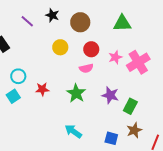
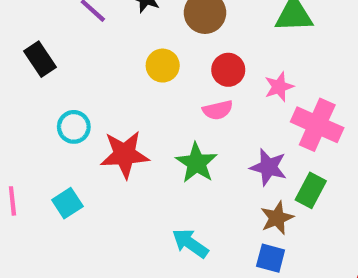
pink cross: (138, 62) -> (317, 125), moved, turned -35
red star: (42, 89) -> (125, 154), size x1.6
cyan square: (13, 96) -> (67, 203), moved
brown star: (134, 130) -> (277, 218), moved

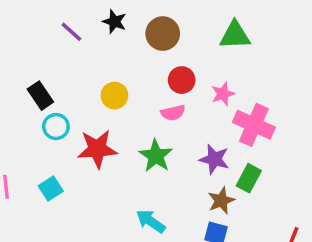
black rectangle: (40, 59) -> (40, 96), moved
yellow circle: (163, 66) -> (114, 96), moved

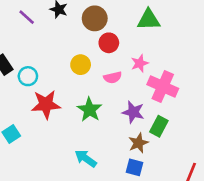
red circle: (182, 80) -> (109, 43), moved
yellow circle: (114, 96) -> (81, 65), moved
pink semicircle: (173, 113) -> (113, 77), moved
cyan circle: (56, 127) -> (28, 76), moved

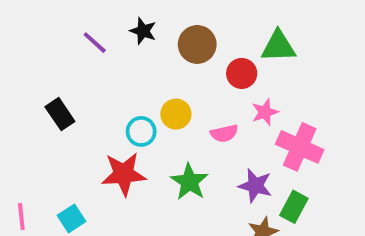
red circle: (109, 43) -> (242, 73), moved
cyan circle: (28, 76) -> (141, 131), moved

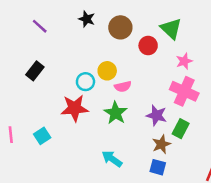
purple line: (95, 43) -> (40, 26), moved
green triangle: (278, 46) -> (171, 29), turned 45
pink star: (265, 112) -> (184, 61), moved
black rectangle: (60, 114) -> (35, 71), turned 72
pink semicircle: (224, 133) -> (123, 86), moved

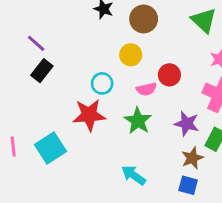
purple line: (40, 26) -> (36, 43), moved
red circle: (148, 46) -> (169, 75), moved
yellow circle: (107, 71) -> (131, 55), moved
cyan square: (42, 136) -> (50, 148), size x1.5

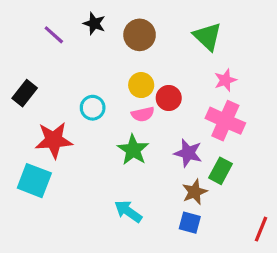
purple line: (36, 43) -> (54, 35), moved
yellow circle: (131, 55) -> (141, 85), moved
red star: (89, 115) -> (54, 140), moved
cyan square: (50, 148) -> (34, 181), turned -36

